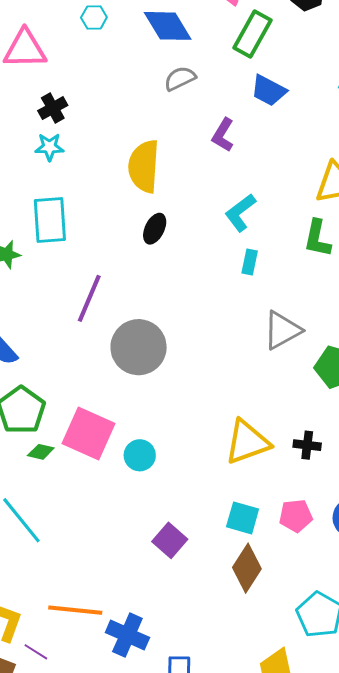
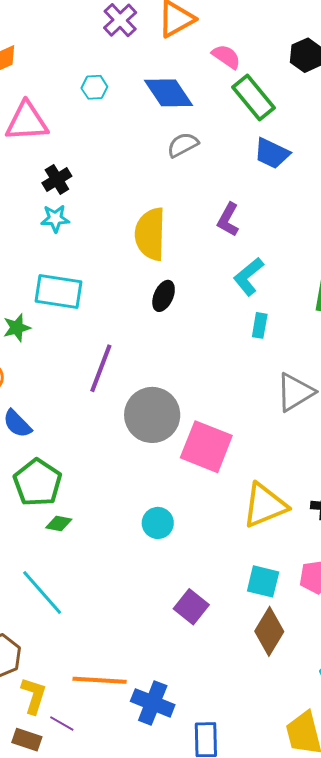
green rectangle: (253, 34) -> (254, 97), turned -66
purple L-shape: (223, 135) -> (228, 220), moved
cyan rectangle: (50, 220) -> (59, 291), turned -75
pink square: (88, 433) -> (206, 447), moved

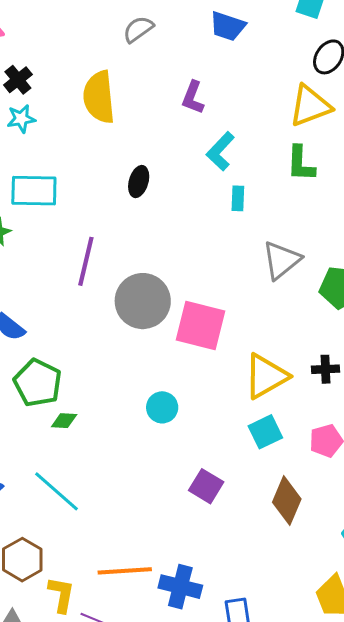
yellow semicircle: (150, 234) -> (99, 97), moved
cyan square: (263, 581) -> (265, 432), moved, turned -32

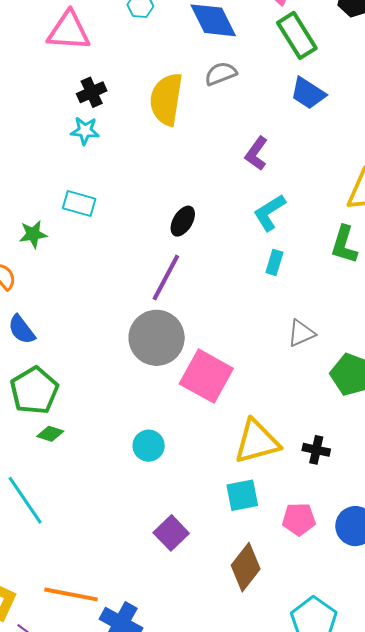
yellow semicircle: (99, 97) -> (166, 99), moved
cyan rectangle: (34, 191) -> (79, 204), size x0.7
gray triangle: (281, 260) -> (301, 333), size x0.7
purple line: (86, 261) -> (166, 277), moved

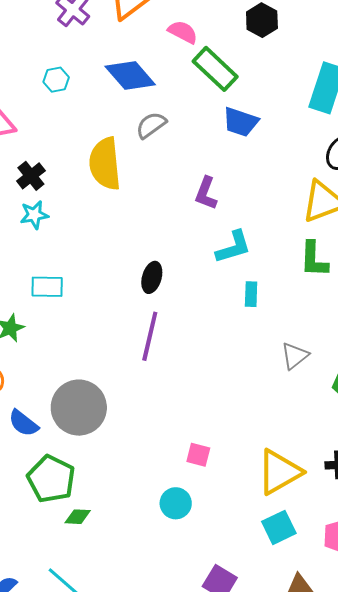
cyan L-shape: (269, 212) -> (233, 247), turned -150
gray circle: (157, 338) -> (79, 408), moved
pink square: (206, 376) -> (198, 455), moved, size x0.5

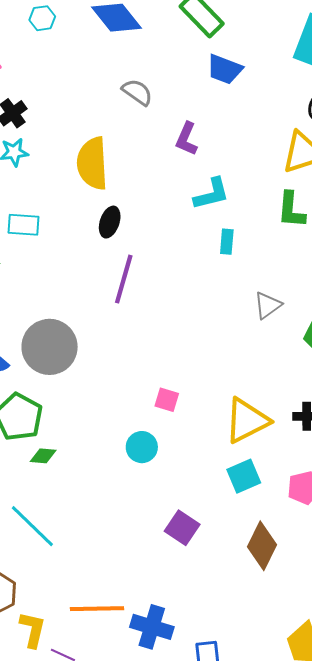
gray semicircle: (151, 125) -> (137, 92), moved, turned 68
yellow semicircle: (105, 164) -> (92, 163), moved
black ellipse: (152, 277) -> (110, 222), moved

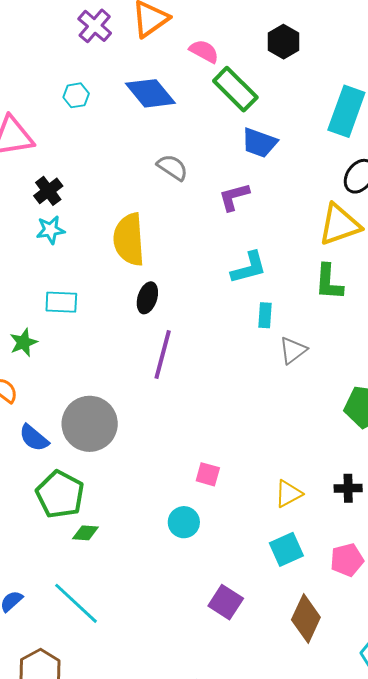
purple L-shape: (187, 139) -> (234, 197), moved, turned 52
gray triangle: (268, 305) -> (293, 350), moved
yellow triangle: (247, 421) -> (288, 494), size x0.6

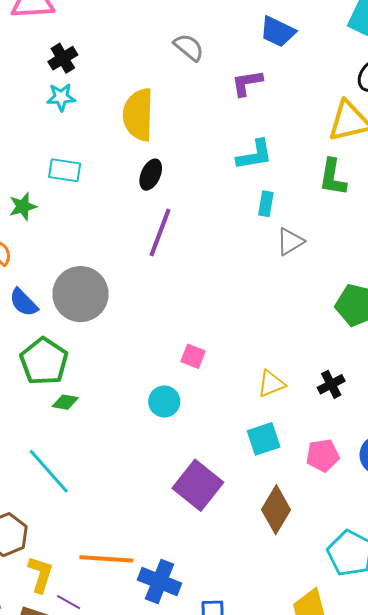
black cross: (348, 488) -> (331, 384), turned -32
purple square: (226, 602) -> (198, 485), size x1.4

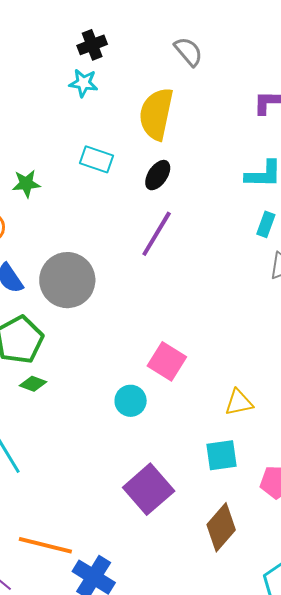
gray semicircle: (189, 47) -> (188, 52), moved
cyan rectangle: (65, 170) -> (97, 159), moved
pink square: (193, 356) -> (167, 361), size x1.5

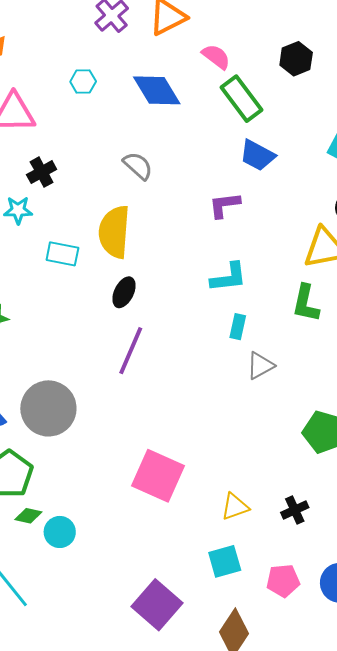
cyan star: (83, 83) -> (18, 210), moved
cyan rectangle: (97, 159) -> (62, 254), moved
pink square: (167, 361) -> (158, 476), size x1.4
cyan circle: (131, 401) -> (60, 532), moved

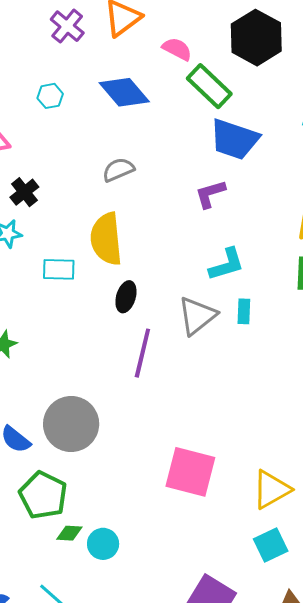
black hexagon: (296, 59) -> (256, 38), size x1.6
blue trapezoid: (257, 155) -> (234, 139), size x1.4
gray semicircle: (138, 166) -> (118, 170), turned -56
gray triangle: (260, 366) -> (197, 316), moved, size x1.4
yellow triangle: (235, 507) -> (271, 489), size x1.4

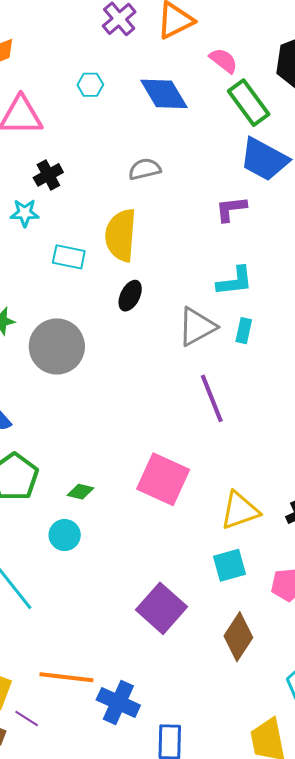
purple line: (142, 353) -> (212, 398), moved, turned -45
gray circle: (71, 424) -> (57, 346), moved
green diamond: (69, 533) -> (81, 492), moved

